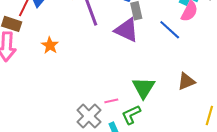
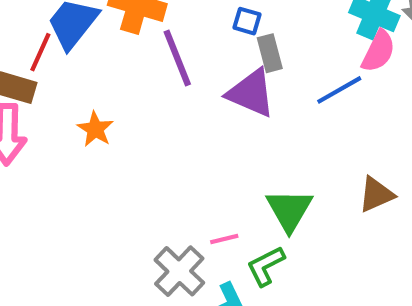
blue line: (170, 30) -> (339, 90), turned -70

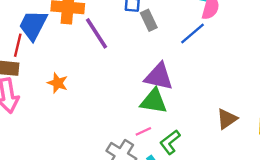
purple triangle: (251, 93) -> (159, 76), moved
brown triangle: (376, 194) -> (227, 119), moved
green triangle: (289, 210) -> (154, 101), moved, turned -40

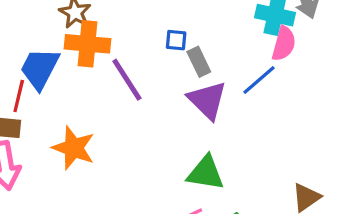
purple triangle: (159, 76) -> (207, 100), moved, turned 32
orange star: (58, 83) -> (74, 148), size x1.5

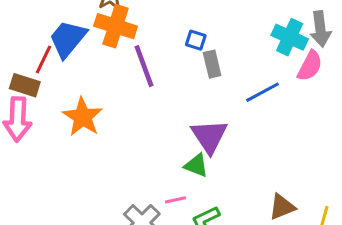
pink semicircle: (284, 44) -> (310, 66), moved
purple triangle: (207, 100) -> (209, 136), moved
green triangle: (206, 173) -> (196, 165), size x0.7

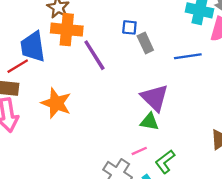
blue trapezoid: (68, 39) -> (33, 47), turned -36
red line: (43, 60) -> (18, 66), turned 45
blue line: (263, 92) -> (188, 56), turned 32

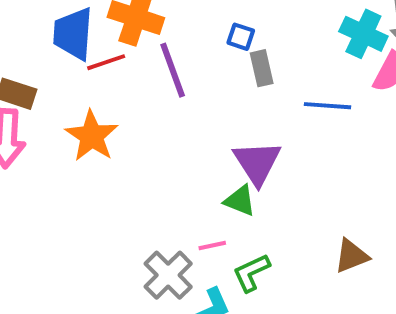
red line: (18, 66) -> (106, 62), moved

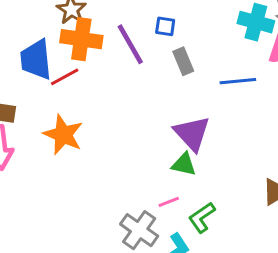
blue square: (241, 37) -> (165, 26), moved
purple line: (173, 70) -> (130, 44), moved

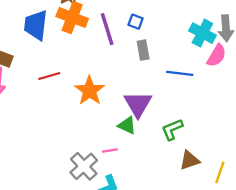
red line: (65, 77) -> (49, 76), moved
orange star: (63, 135) -> (90, 91), moved
green L-shape: (202, 217) -> (172, 129), moved

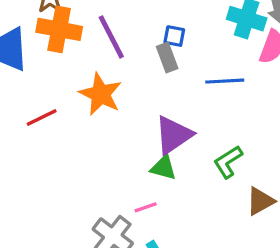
blue square: (136, 22) -> (174, 36), moved
orange star: (90, 91) -> (101, 94), moved
purple triangle: (138, 104) -> (173, 135), turned 36

